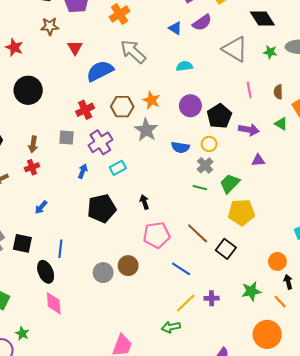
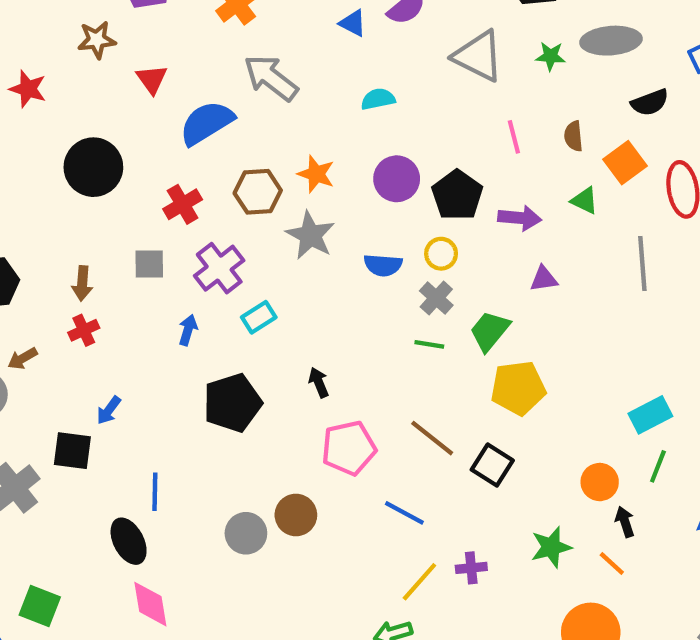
black circle: (28, 90) -> (93, 167), moved
black square: (22, 243) -> (72, 451), moved

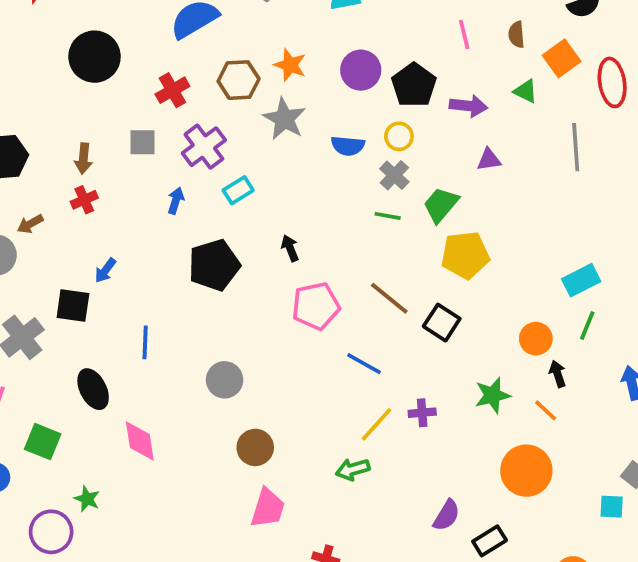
brown circle: (296, 515) -> (255, 447), moved
black ellipse: (129, 541) -> (93, 389), moved

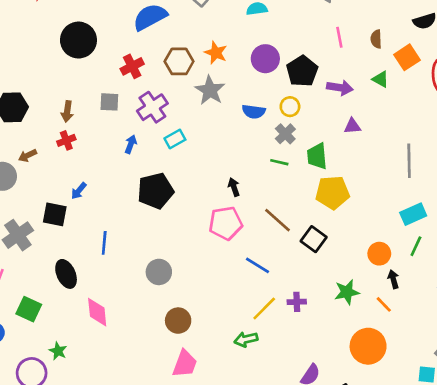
gray line: (576, 147) -> (409, 161), moved
green trapezoid: (441, 205) -> (317, 156), turned -48
black arrow: (290, 248) -> (234, 187), moved

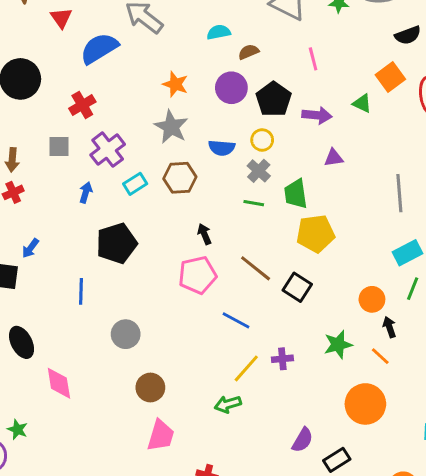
brown semicircle: (376, 39) -> (248, 52), moved, turned 72
brown hexagon: (179, 61) -> (180, 178), moved
blue line: (104, 243) -> (81, 291), moved

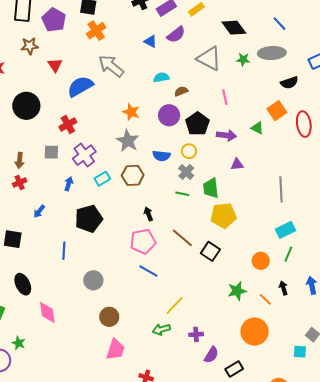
blue arrow: (30, 248) -> (39, 211), moved
blue line: (236, 320) -> (148, 271), moved
black arrow: (389, 327) -> (283, 288), moved
purple cross: (282, 359) -> (196, 334), moved

